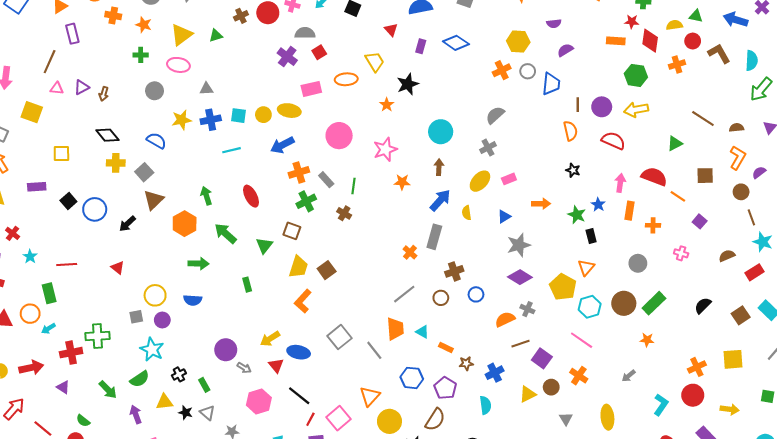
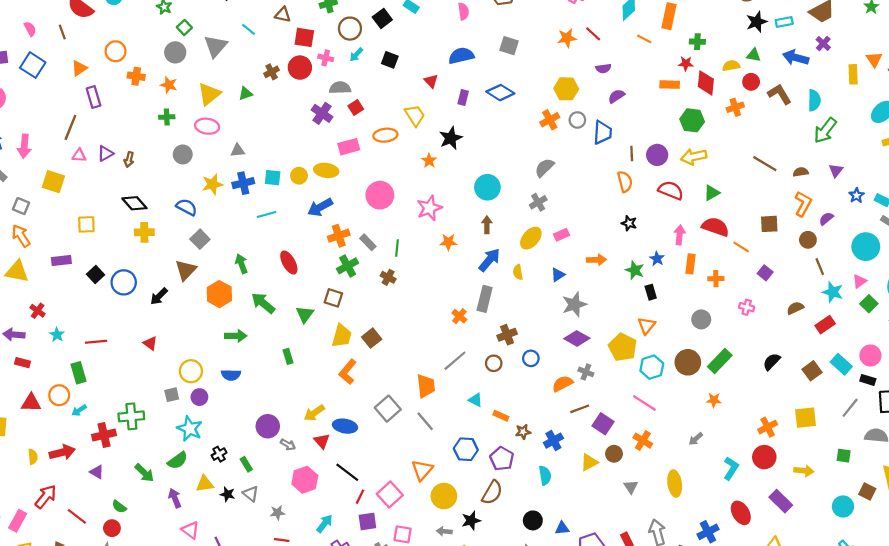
green triangle: (675, 143) -> (712, 193), moved
gray square: (144, 172) -> (200, 239), moved
orange trapezoid: (395, 329) -> (426, 386), moved

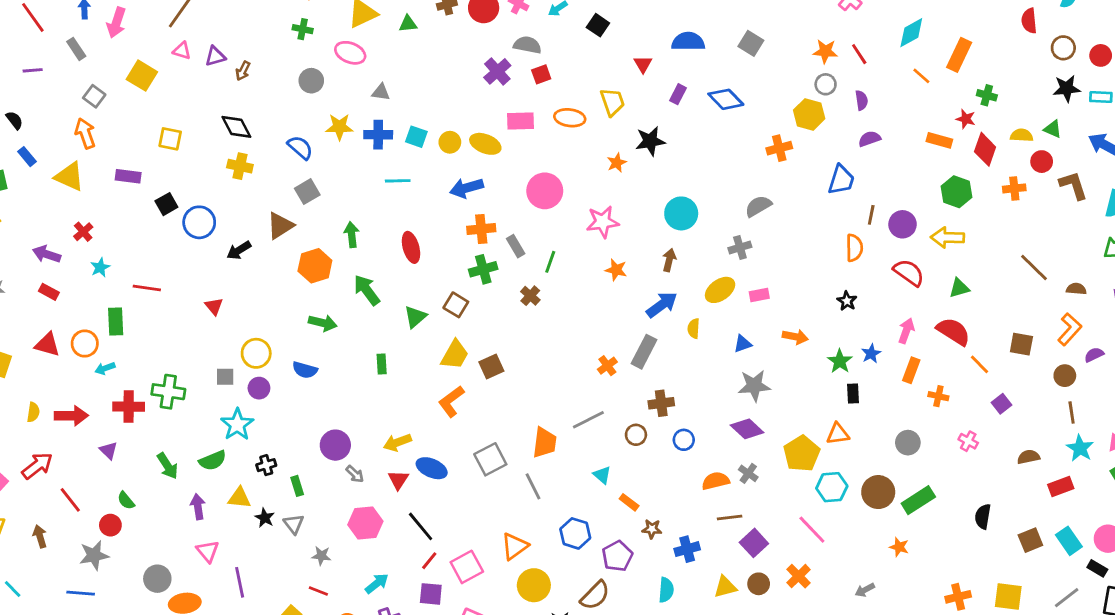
purple semicircle: (603, 68) -> (862, 100), turned -104
gray circle: (577, 120) -> (826, 84), moved
orange triangle: (647, 326) -> (838, 434), turned 30
black semicircle: (772, 362) -> (983, 517), turned -48

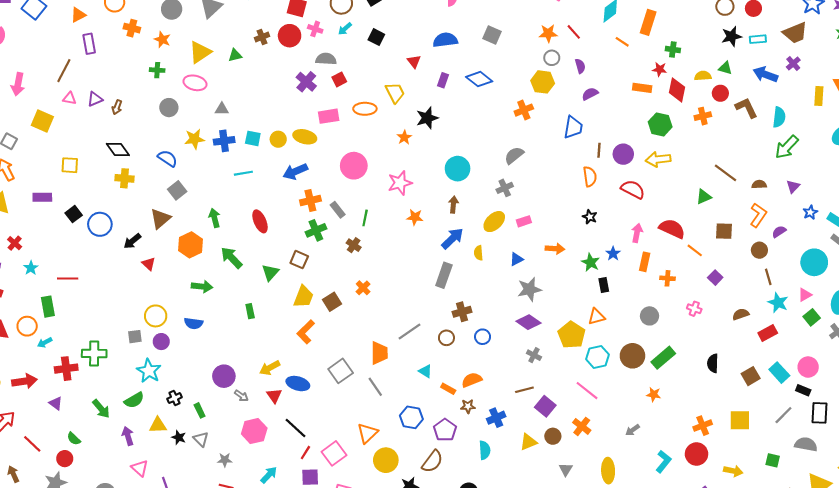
green triangle: (959, 288) -> (704, 197), moved
red triangle: (214, 306) -> (149, 264), moved
orange cross: (607, 366) -> (363, 288), moved
orange semicircle: (716, 481) -> (472, 380), moved

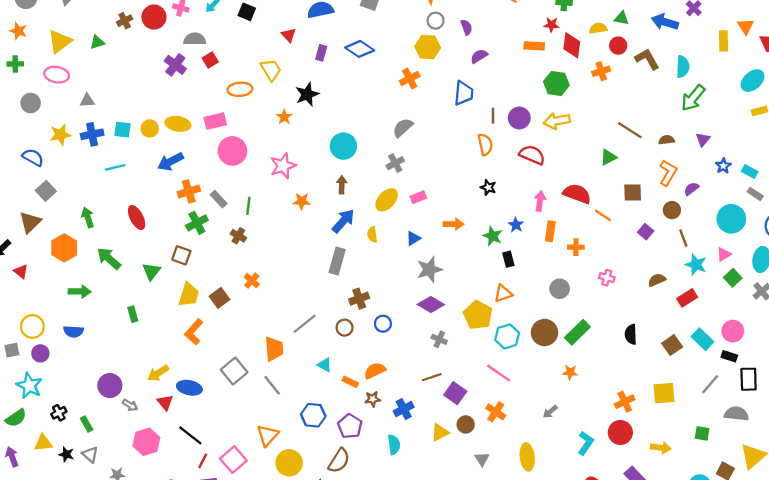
pink rectangle: (329, 116) -> (215, 121), moved
purple square: (715, 278) -> (646, 232), moved

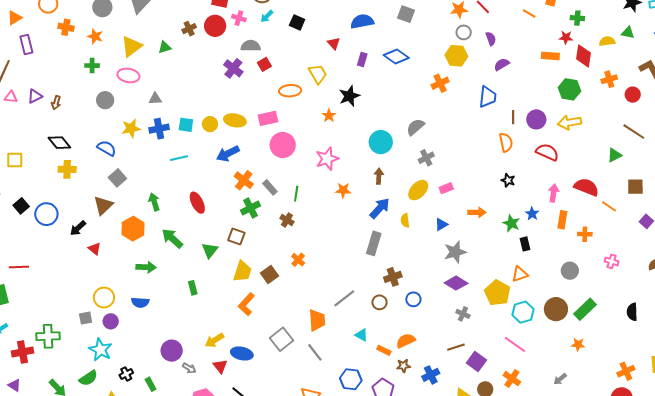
red circle: (618, 46) -> (633, 95), moved
gray semicircle: (403, 128) -> (415, 127), moved
orange cross: (189, 191) -> (244, 180), turned -36

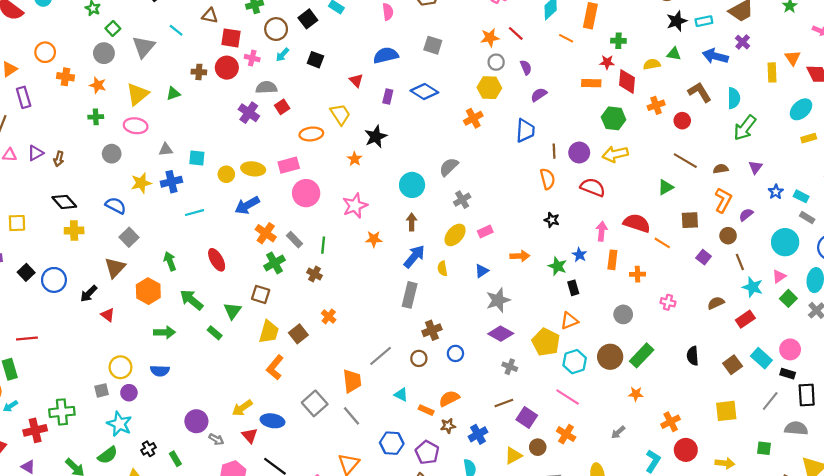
brown cross: (189, 29) -> (199, 72), turned 32
cyan square: (186, 125) -> (197, 158), moved
green rectangle: (193, 288) -> (215, 333), moved, turned -32
orange cross: (626, 371) -> (671, 422), moved

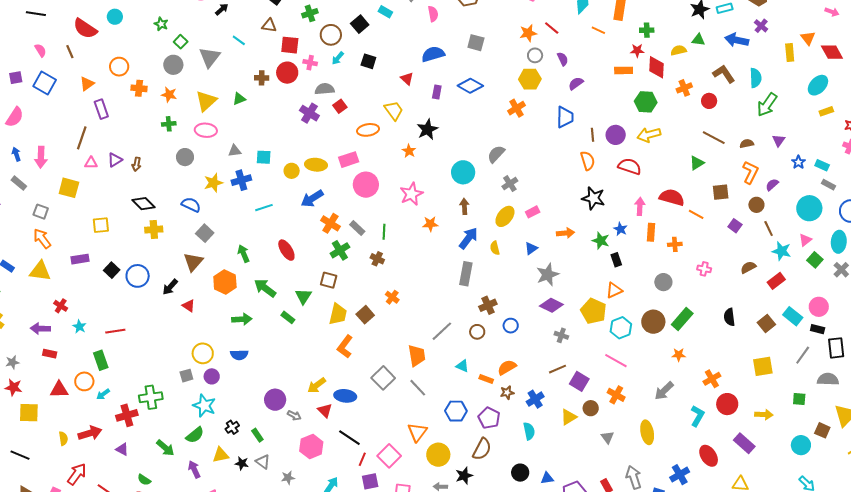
black star: (552, 220) -> (593, 198), size x1.6
gray arrow: (618, 432) -> (664, 391), size x1.5

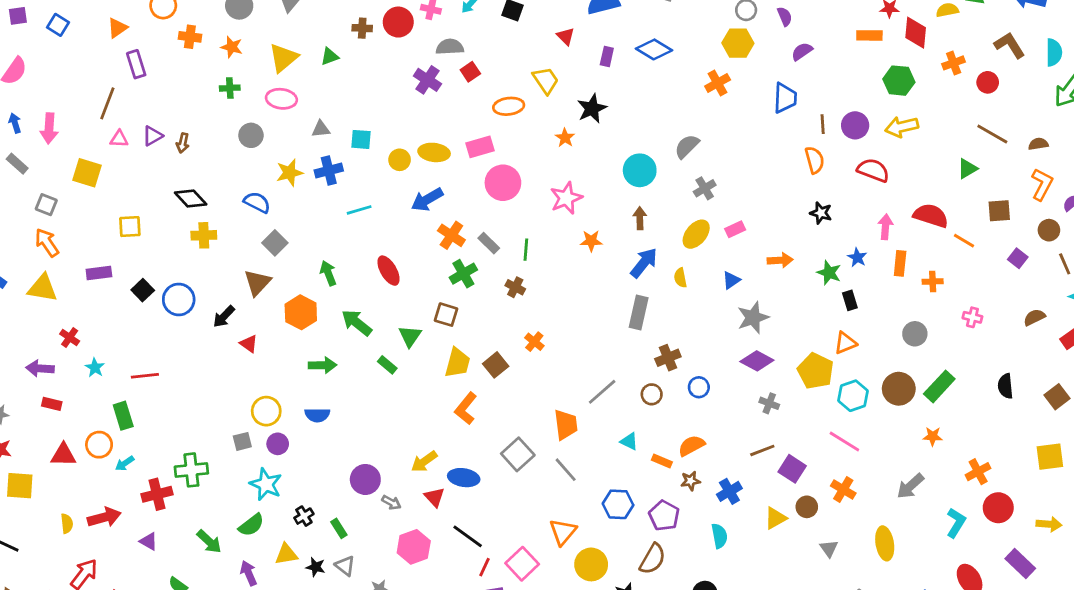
blue square: (45, 83) -> (58, 25), size x0.7
black star: (593, 198) -> (821, 213), size x0.7

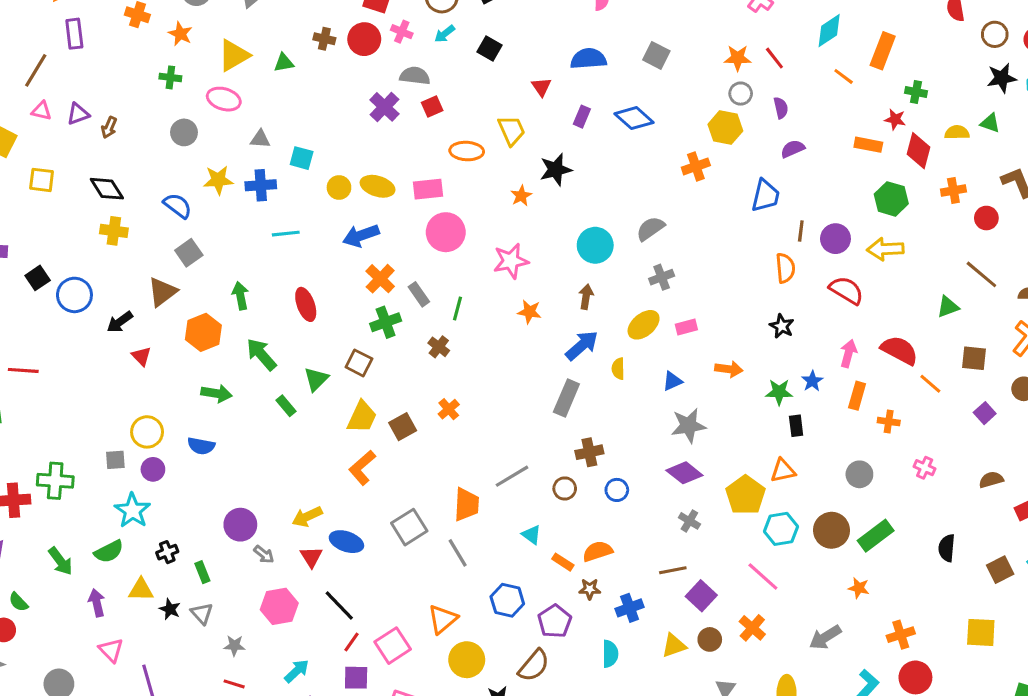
yellow square: (130, 227) -> (42, 180), moved
green star: (829, 273) -> (779, 392), turned -30

